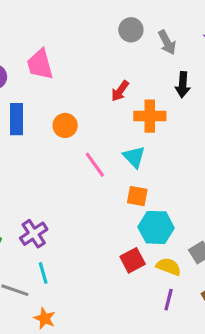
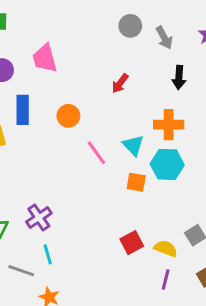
orange cross: (150, 116) -> (169, 125), moved
cyan hexagon: (156, 227) -> (167, 164), moved

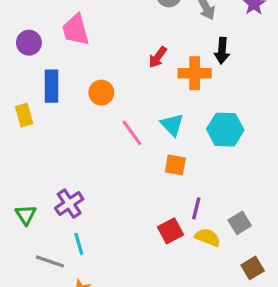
orange cross: (169, 125) -> (195, 73), moved
cyan hexagon: (167, 164) -> (225, 130), moved
purple line: (166, 279) -> (196, 208), moved

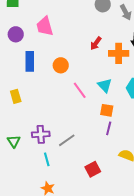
yellow rectangle: (24, 115) -> (16, 96), moved
purple cross: (69, 204) -> (41, 134), turned 30
purple line: (196, 208) -> (109, 128), moved
red square: (171, 231) -> (93, 169), moved
gray line: (50, 261) -> (67, 140), moved, turned -54

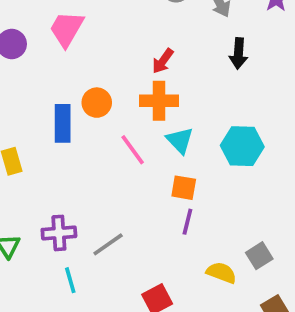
pink trapezoid: (45, 26) -> (66, 29), turned 45
orange cross: (119, 53) -> (159, 101), moved
blue rectangle: (30, 61) -> (63, 123), moved

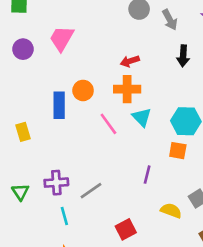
red arrow: (163, 61) -> (130, 61), turned 36
orange square: (184, 188) -> (178, 151), moved

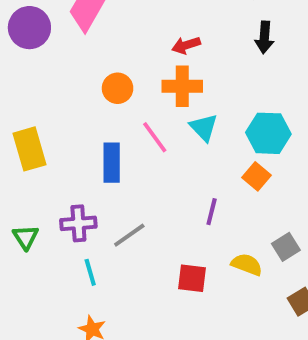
purple circle: (23, 49) -> (29, 28), size x1.4
blue rectangle: (59, 105) -> (112, 163), moved
yellow rectangle: (23, 132) -> (29, 149), size x1.5
orange square: (178, 151) -> (257, 176), turned 30
red square: (126, 229) -> (192, 278), moved, turned 35

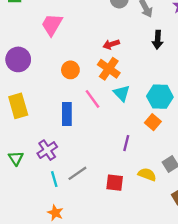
purple circle: (29, 28) -> (18, 59), moved
orange cross: (182, 86) -> (109, 69), turned 35
purple cross: (78, 223) -> (47, 150), turned -30
gray line: (129, 235) -> (77, 173), moved

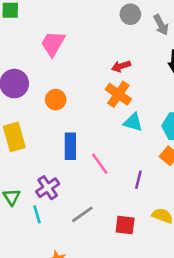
orange circle: (70, 70) -> (56, 100), moved
cyan triangle: (122, 93) -> (133, 122), turned -30
pink line: (93, 99) -> (100, 164), moved
cyan line: (54, 179) -> (37, 214), moved

